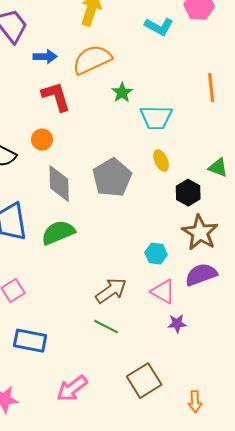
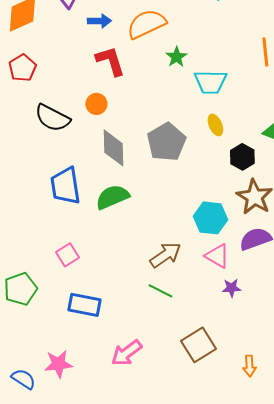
cyan hexagon: (156, 254) -> (210, 218), size x1.5

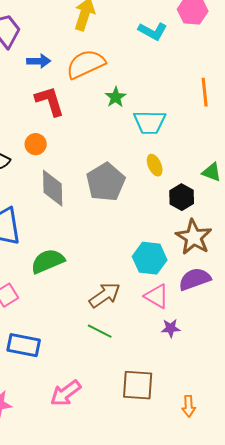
green semicircle: (112, 197) -> (48, 261), moved
brown square: (198, 345) -> (138, 385), turned 36

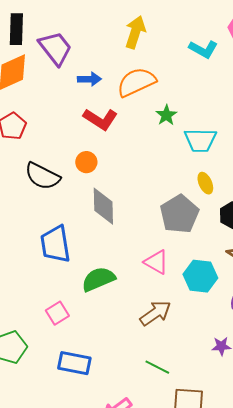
red L-shape: (50, 101) -> (100, 119), turned 140
gray pentagon: (106, 182) -> (179, 214), moved
pink triangle: (157, 296) -> (156, 262), moved
green line: (100, 331) -> (157, 367), moved

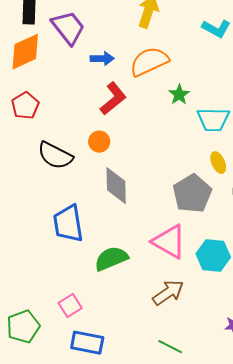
red L-shape: (100, 119) -> (113, 99), turned -72
pink triangle: (156, 262) -> (169, 242), size x1.4
pink square: (57, 313) -> (70, 306), moved

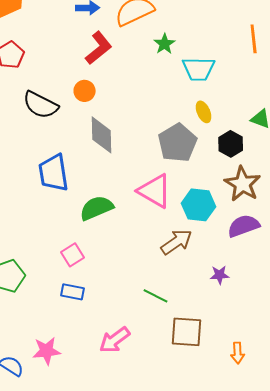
brown arrow: (168, 293) -> (177, 242), moved
pink square: (70, 306) -> (73, 255), moved
blue rectangle: (87, 343) -> (73, 292), size x0.7

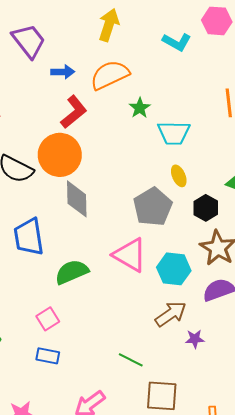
orange circle: (85, 91) -> (60, 155), size x2.0
brown arrow: (177, 242) -> (171, 314), moved

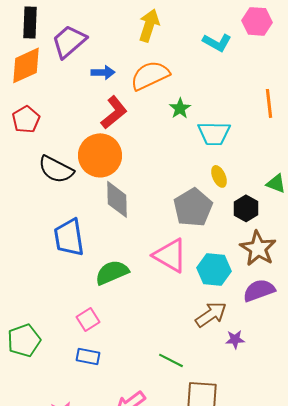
purple trapezoid: (29, 41) -> (69, 41), turned -93

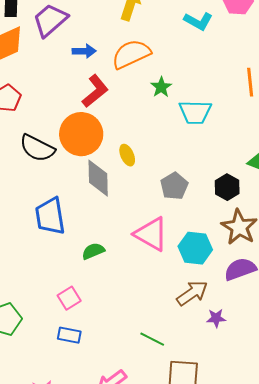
yellow ellipse: (219, 176) -> (127, 155), moved
gray pentagon: (193, 207) -> (174, 186), size x0.7
green semicircle: (112, 272) -> (93, 251), size x0.7

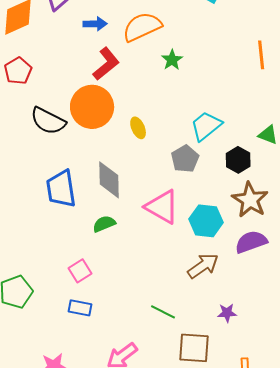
cyan trapezoid: (195, 112) -> (206, 126), moved, turned 140
gray diamond: (98, 178) -> (109, 180), moved
purple star: (216, 318) -> (227, 313), moved

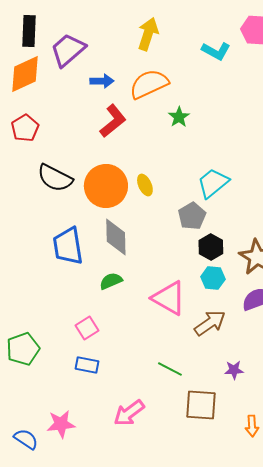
orange circle: (92, 107) -> (106, 186), moved
black hexagon: (238, 160) -> (211, 247), moved
pink triangle: (162, 207) -> (169, 298), moved
cyan hexagon: (206, 221) -> (213, 278), size x0.7

